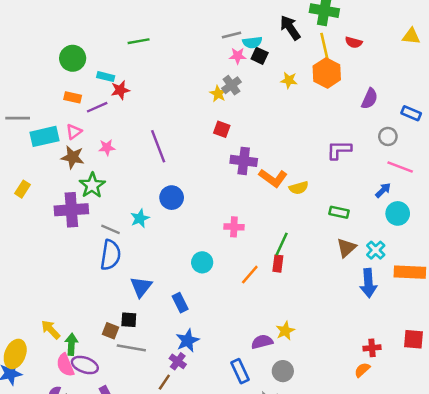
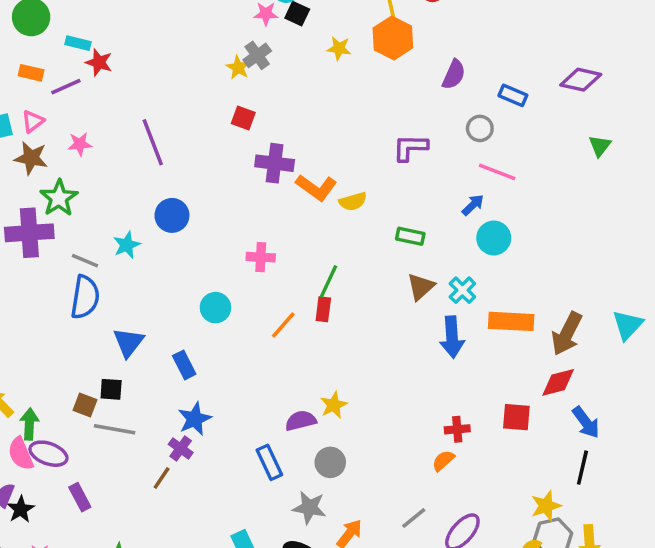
red star: (120, 90) -> (99, 62), turned 30

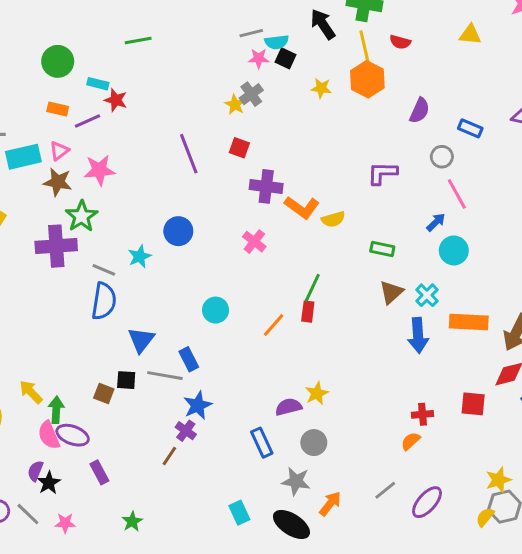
purple line: (153, 142) -> (189, 154), moved
pink star: (80, 144) -> (99, 170), size x1.5
pink line: (497, 172) -> (457, 194), turned 40
pink cross: (261, 257) -> (254, 242), moved, turned 35
gray line: (115, 429) -> (165, 376), moved

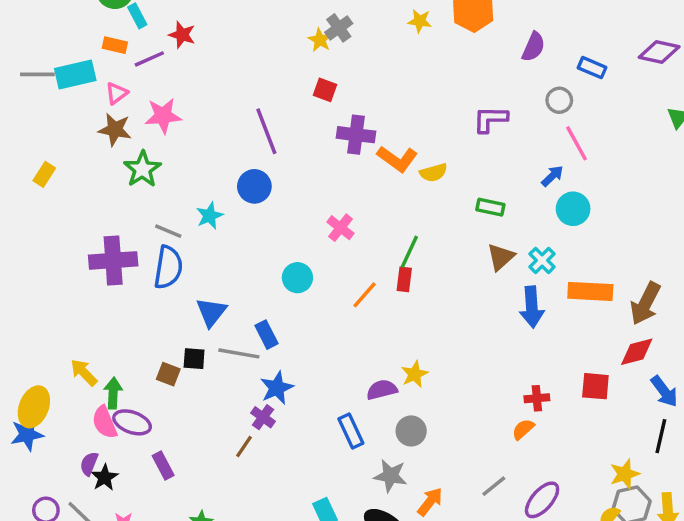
cyan rectangle: (98, 84) -> (137, 16), moved, turned 48
purple line: (189, 154) -> (266, 131), moved
cyan rectangle: (23, 157) -> (75, 74), moved
pink cross: (254, 242) -> (341, 228), moved
purple cross: (56, 246) -> (113, 260), moved

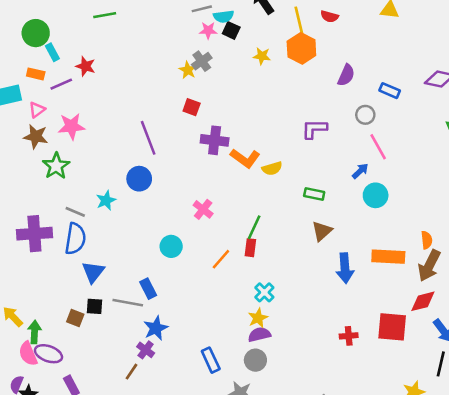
cyan cross: (542, 260) -> (264, 292), moved
blue triangle: (211, 312) -> (93, 272), moved
red square: (595, 386) -> (392, 327), size x1.4
purple semicircle: (382, 390) -> (259, 335), moved
orange semicircle: (523, 429) -> (427, 240), moved, turned 126

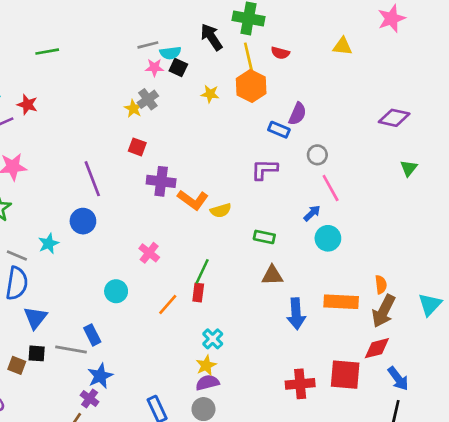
blue rectangle: (390, 91) -> (279, 130), moved
brown triangle: (322, 231) -> (272, 275), turned 40
red cross: (349, 336) -> (300, 384), size x1.5

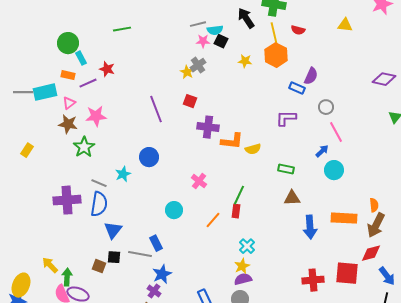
purple line: (92, 179) -> (156, 109), moved
orange L-shape: (193, 200) -> (232, 141), turned -30

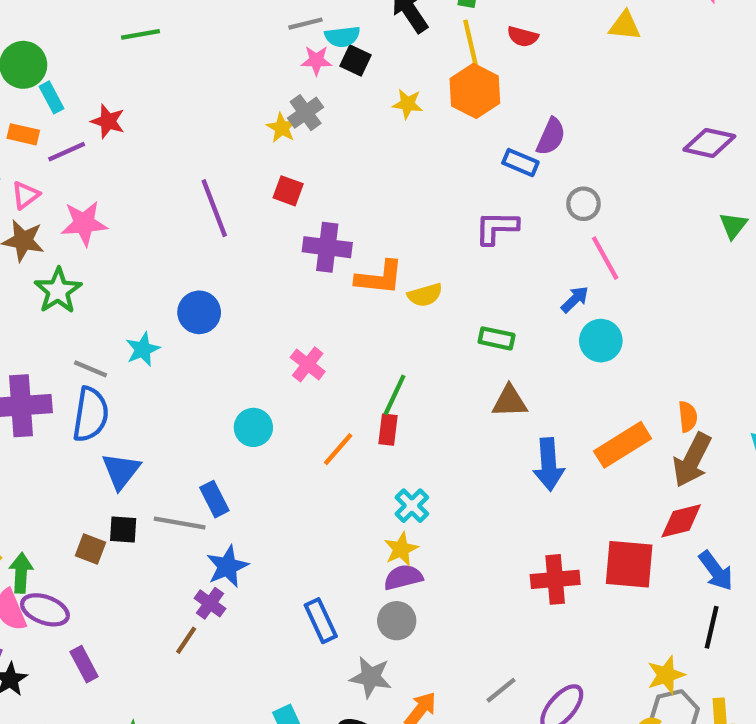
orange rectangle: (344, 218) -> (623, 445), turned -35

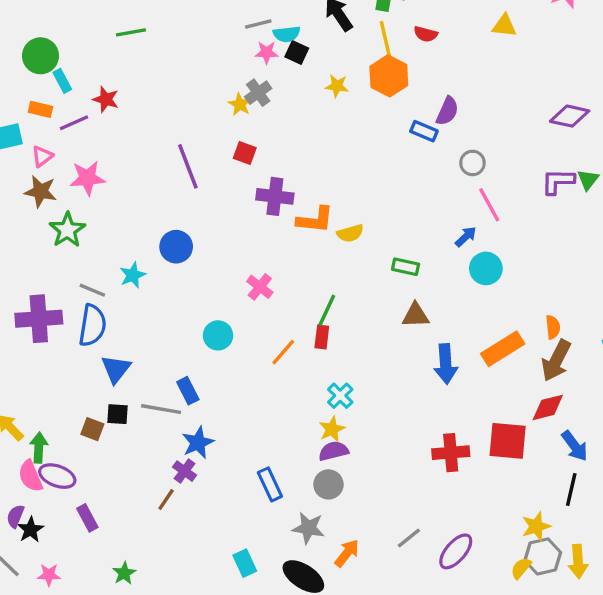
purple L-shape: (497, 228) -> (558, 181), moved

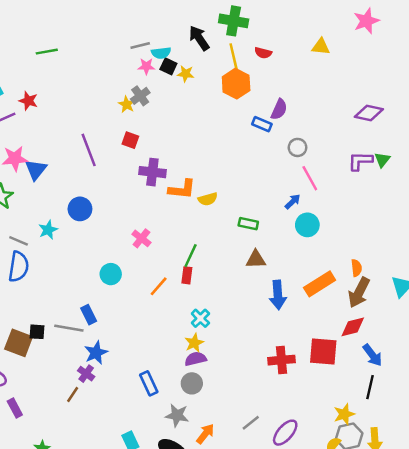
yellow star: (337, 86) -> (186, 74), moved
blue triangle: (116, 369) -> (36, 170), moved
brown square: (92, 429) -> (19, 343), size x1.6

